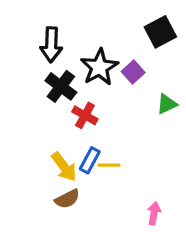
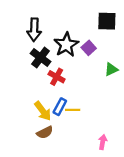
black square: (160, 32) -> (107, 21), turned 30

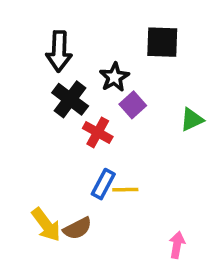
black square: (107, 21) -> (162, 42), moved
black star: (66, 45) -> (114, 77), size x0.7
purple square: (89, 48) -> (133, 105), moved
yellow arrow: (43, 111) -> (46, 225), moved

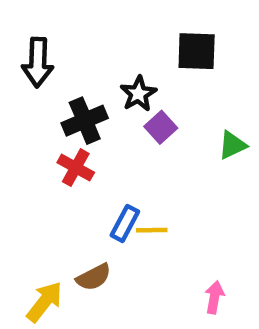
black arrow: (59, 51) -> (38, 62), moved
black cross: (70, 99) -> (85, 121), turned 30
red cross: (98, 132) -> (76, 168), moved
yellow arrow: (46, 225) -> (44, 302), moved, turned -105

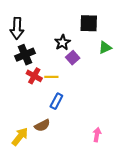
black cross: (85, 121) -> (25, 55), moved
green triangle: (232, 145) -> (105, 48), moved
yellow line: (152, 230) -> (51, 77), moved

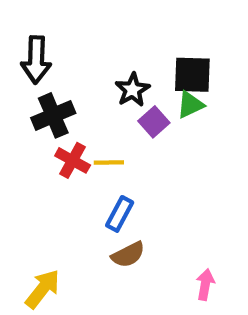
black square: (89, 23) -> (192, 75), moved
green triangle: (105, 48) -> (190, 105), moved
brown semicircle: (42, 125) -> (128, 255), moved

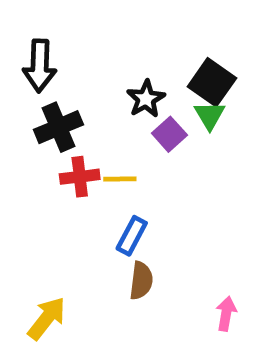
black square: (192, 75) -> (212, 82), turned 33
green triangle: (190, 105) -> (210, 115), turned -36
red cross: (73, 160) -> (80, 177), turned -36
brown semicircle: (128, 255) -> (141, 281), turned -56

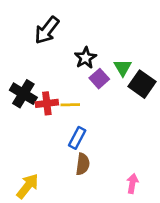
black arrow: (40, 66) -> (47, 30), moved, turned 36
black square: (212, 82) -> (142, 84), moved
black cross: (58, 127) -> (23, 94), moved, turned -36

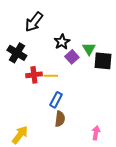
black square: (142, 84) -> (103, 61), turned -30
black cross: (23, 94) -> (17, 53), moved

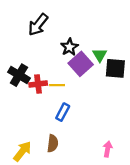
black cross: (17, 53) -> (19, 75), moved
purple square: (72, 57) -> (81, 64), size x1.5
brown semicircle: (60, 119) -> (53, 143), moved

